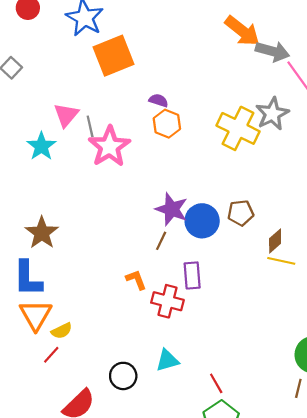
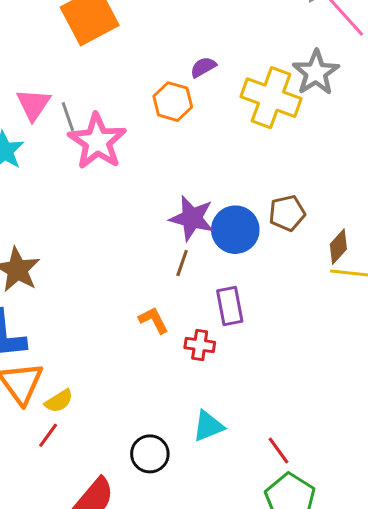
purple semicircle: (159, 100) -> (203, 67), moved, turned -42
red cross: (167, 301) -> (200, 345), size x0.7

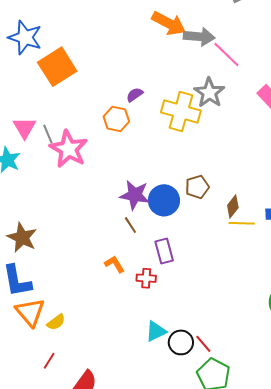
brown line: (182, 263) -> (130, 225), turned -48
red line: (48, 435) -> (49, 361), moved
black circle: (150, 454) -> (181, 342), moved

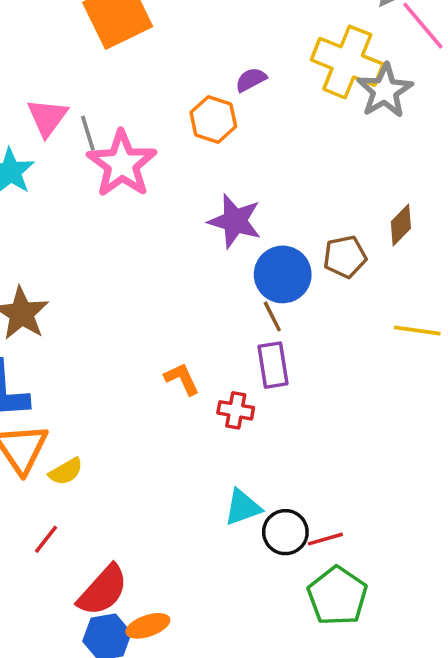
yellow cross: (181, 112) -> (347, 62), moved
purple star: (135, 195) -> (235, 221), moved
brown diamond: (233, 206) -> (401, 225), moved
brown line: (130, 225) -> (272, 316), moved
red line: (203, 344) -> (325, 539), turned -72

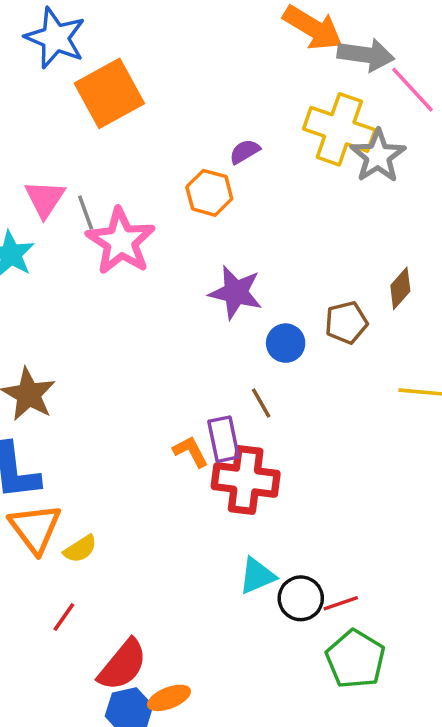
blue circle: (283, 274) -> (286, 343), size x0.7
brown line: (272, 316) -> (261, 403), moved
purple rectangle: (273, 365) -> (224, 439), moved
red cross: (236, 410) -> (246, 480), size x1.8

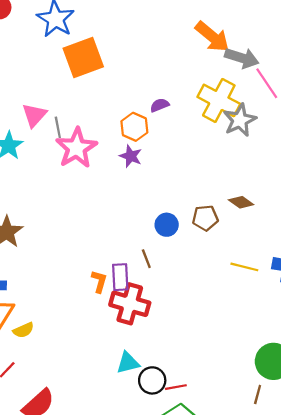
brown diamond: (400, 288) -> (241, 202), turned 75
purple star: (236, 292) -> (131, 156), moved, size x0.7
orange L-shape: (191, 451) -> (99, 281), turned 35

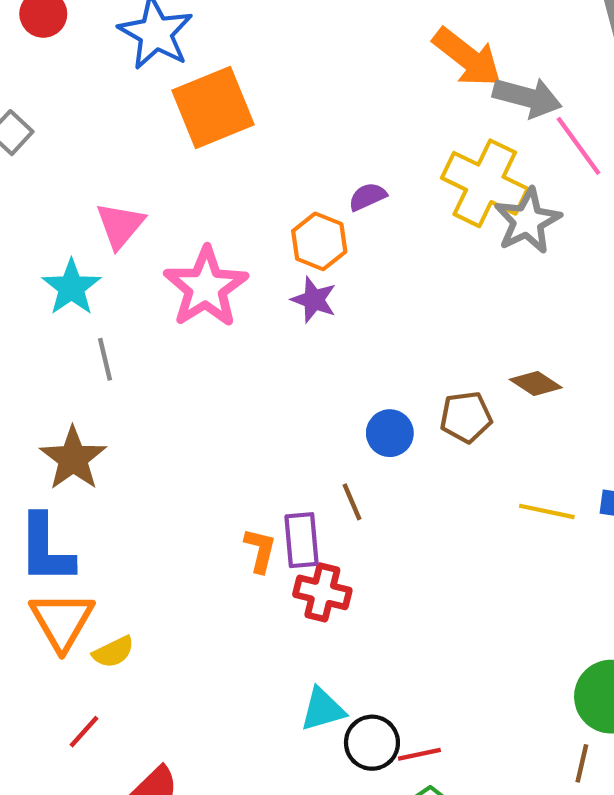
gray line: (58, 127) -> (105, 359), moved
red cross: (130, 304) -> (322, 592), size x0.7

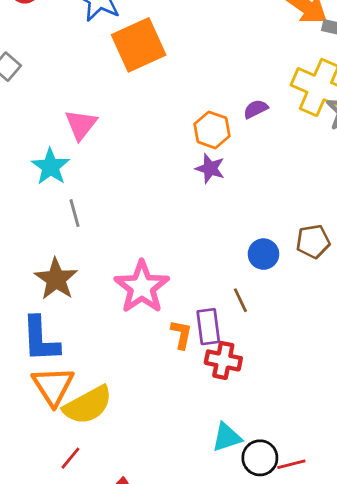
purple semicircle: (368, 197) -> (256, 109), moved
pink star: (206, 287) -> (142, 287), moved
yellow semicircle: (113, 652) -> (88, 405), size x1.8

